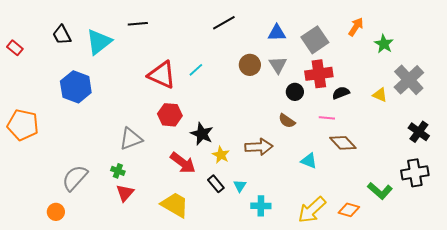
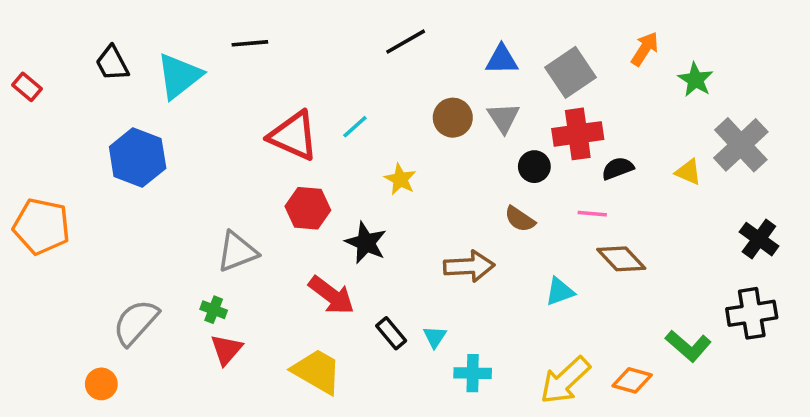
yellow star: (221, 155) -> (400, 179), moved
cyan triangle: (309, 161) -> (560, 292), turned -42

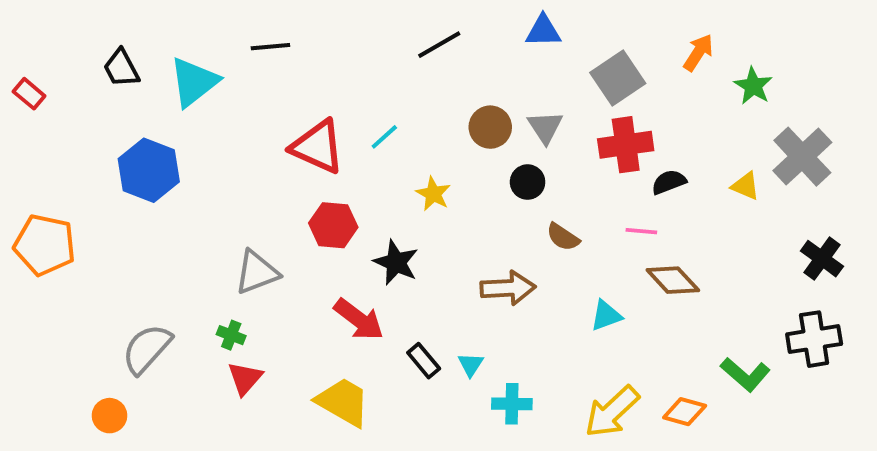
blue triangle: (502, 60) -> (543, 31), moved
black circle: (534, 167) -> (528, 182), moved

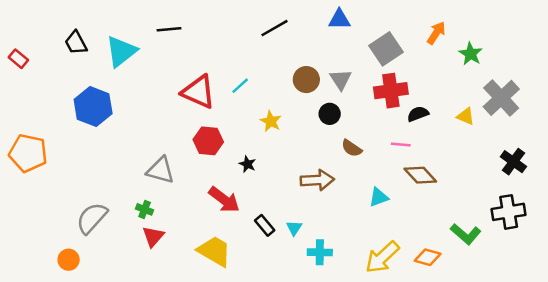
black star: (396, 262) -> (247, 164), size x0.6
gray triangle: (257, 272) -> (160, 170), turned 36

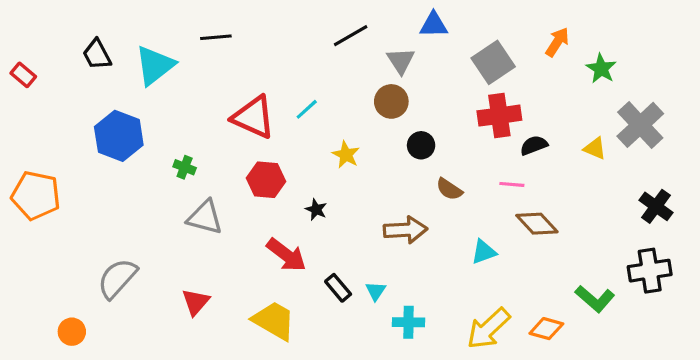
gray triangle: (341, 80) -> (401, 61), moved
green cross: (145, 209) -> (185, 167), moved
orange circle: (69, 260) -> (72, 332), moved

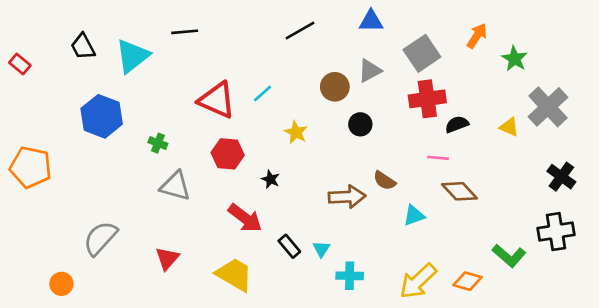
gray triangle: (401, 61) -> (370, 71), moved, turned 35
brown semicircle: (449, 189) -> (384, 181), moved

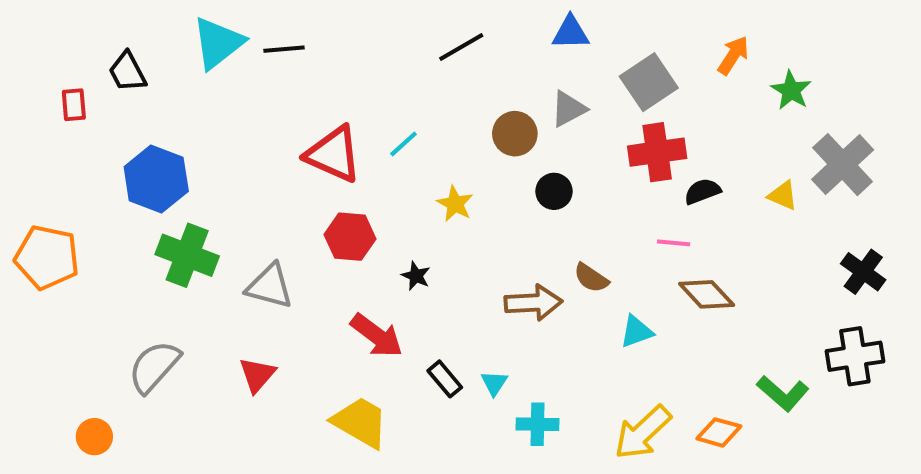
cyan triangle: (132, 56) -> (218, 43), moved
red rectangle: (20, 64) -> (74, 105), moved, turned 45
green cross: (158, 143) -> (187, 255), moved, size x2.0
red triangle: (167, 258) -> (257, 375), moved

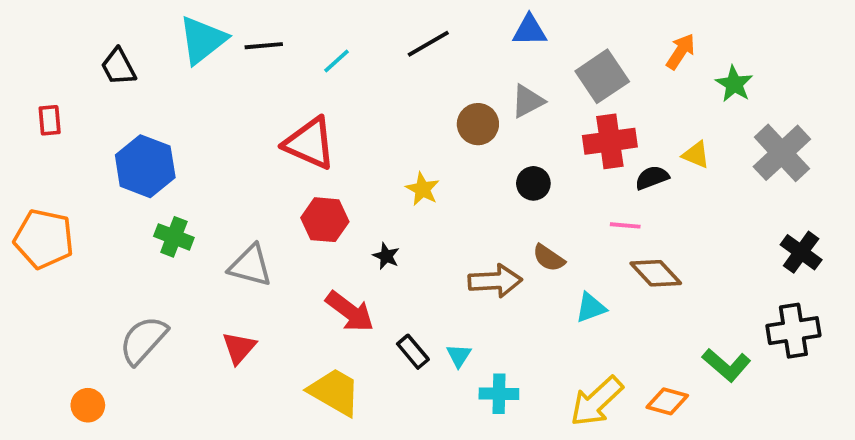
red rectangle: (74, 105) -> (50, 120), moved
cyan line: (404, 144) -> (336, 61), moved
black circle: (554, 191) -> (533, 183), moved
yellow triangle: (783, 195) -> (696, 155), moved
green cross: (187, 255) -> (174, 237), size x0.7

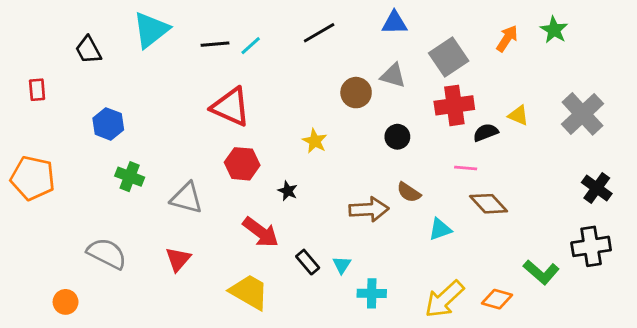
black line: (264, 46) -> (215, 44), moved
green star: (734, 84) -> (554, 30), moved
gray triangle: (528, 101) -> (393, 75), turned 44
blue hexagon: (145, 166) -> (108, 124), size x0.7
gray semicircle: (143, 340) -> (107, 254), turned 75

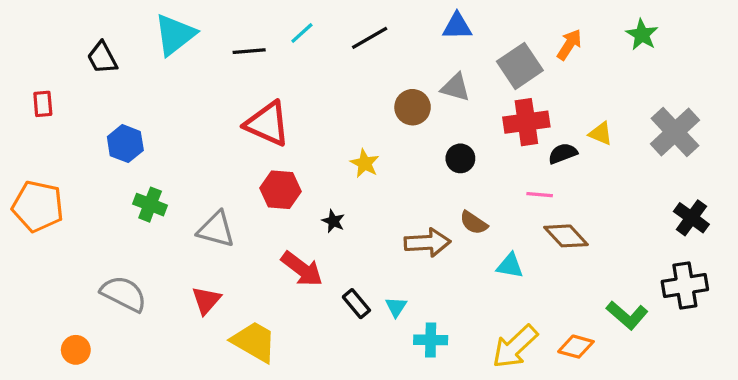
orange arrow: (507, 38) -> (569, 45), moved
cyan line: (251, 46) -> (302, 33), moved
cyan triangle: (440, 229) -> (510, 266), turned 30
yellow trapezoid: (249, 292) -> (254, 342), moved

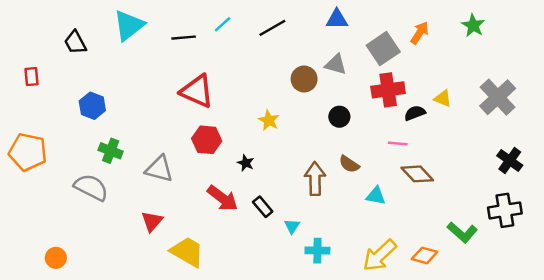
brown arrow: (427, 243) -> (315, 179), turned -88
gray semicircle: (124, 294) -> (91, 187), moved
black rectangle: (356, 304) -> (263, 207), moved

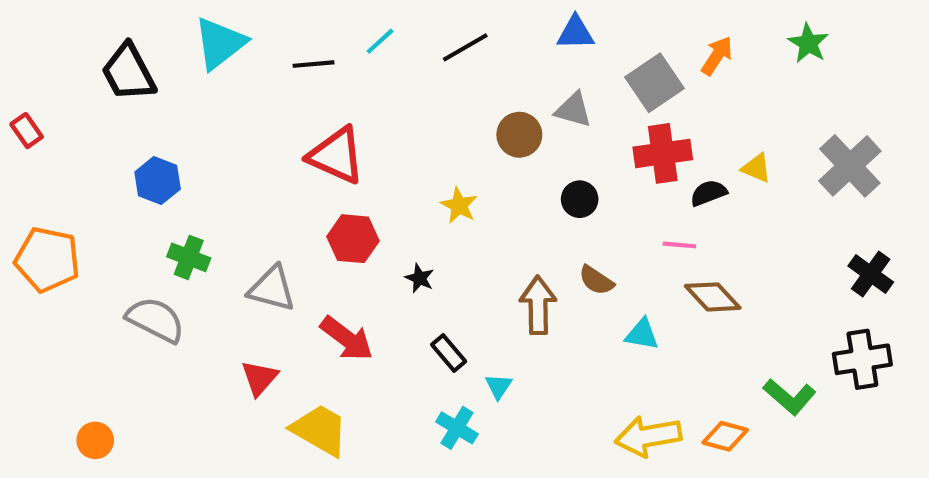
black trapezoid: (75, 42) -> (128, 72), size x1.4
red rectangle: (32, 77) -> (27, 131), moved, turned -30
red arrow: (223, 198) -> (347, 338), moved
cyan cross: (317, 251) -> (457, 428), moved, turned 30
yellow arrow: (380, 255) -> (648, 436), turned 33

